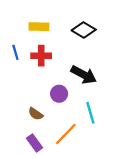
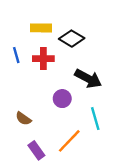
black diamond: (84, 30) -> (72, 39), moved
brown semicircle: (36, 114) -> (23, 119), moved

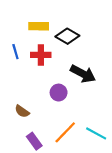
cyan line: (95, 119) -> (96, 133), moved, turned -45

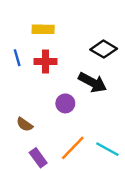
black diamond: (67, 36) -> (104, 49), moved

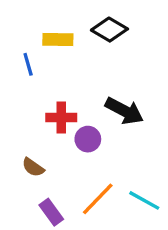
black diamond: (104, 49) -> (109, 30), moved
blue line: (17, 58) -> (28, 64), moved
red cross: (46, 61) -> (61, 117), moved

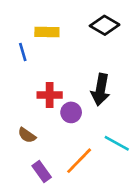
black diamond: (109, 30) -> (105, 25), moved
black arrow: (124, 111) -> (101, 90), turned 72
cyan line: (144, 200) -> (117, 143), moved

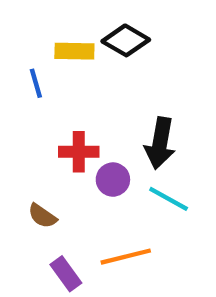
black diamond: (105, 25) -> (126, 40), moved
cyan line: (117, 143) -> (169, 199), moved
orange line: (79, 161) -> (126, 257), turned 32

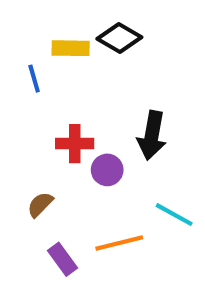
cyan line: (169, 199) -> (174, 215), moved
brown semicircle: (42, 216) -> (40, 204), turned 100

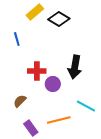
yellow rectangle: (71, 48) -> (35, 12), moved, turned -42

